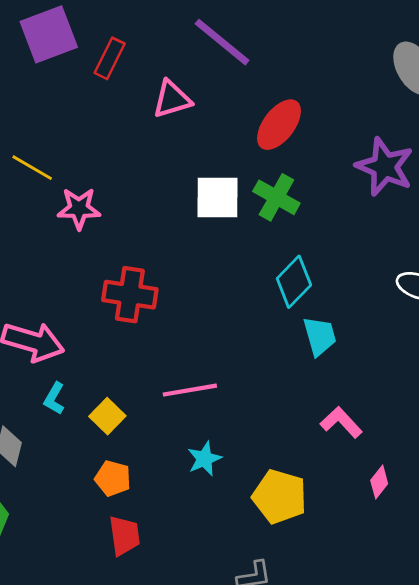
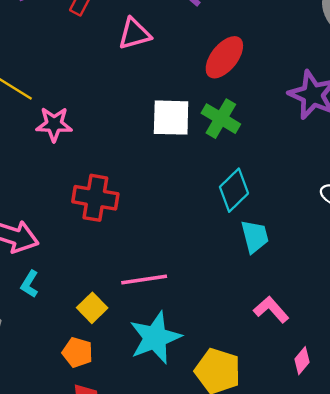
yellow square: (107, 416) -> (92, 308), moved
cyan star: (204, 459) -> (155, 338), size x1.8

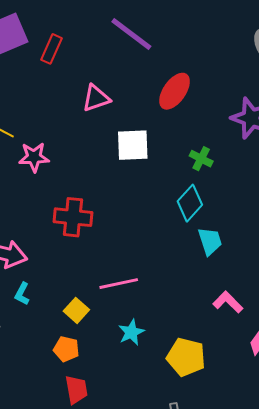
pink triangle: (135, 34) -> (96, 98), moved
green cross: (221, 119) -> (201, 159), moved, size x0.7
cyan star: (155, 338) -> (131, 332), size x0.6

